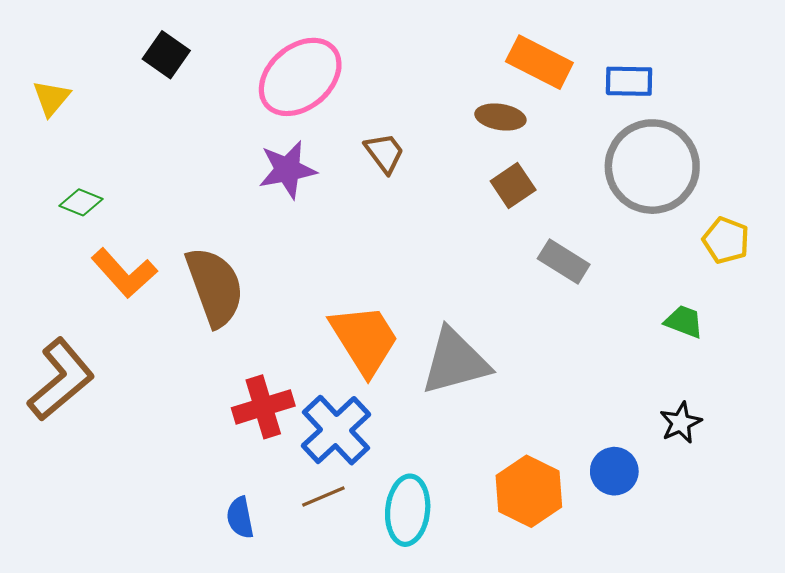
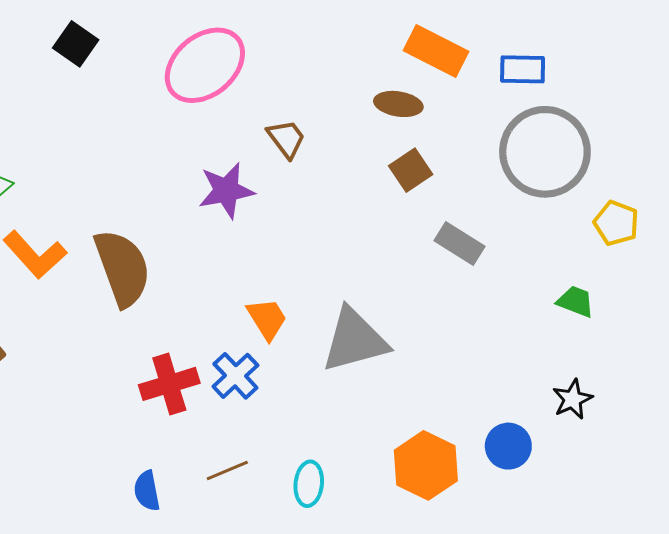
purple star: (288, 170) -> (226, 191), moved
orange trapezoid: (364, 339) -> (267, 319), size x0.6
blue cross: (336, 430) -> (235, 376), moved, size x0.7
cyan ellipse: (408, 510) -> (309, 484), size x0.7

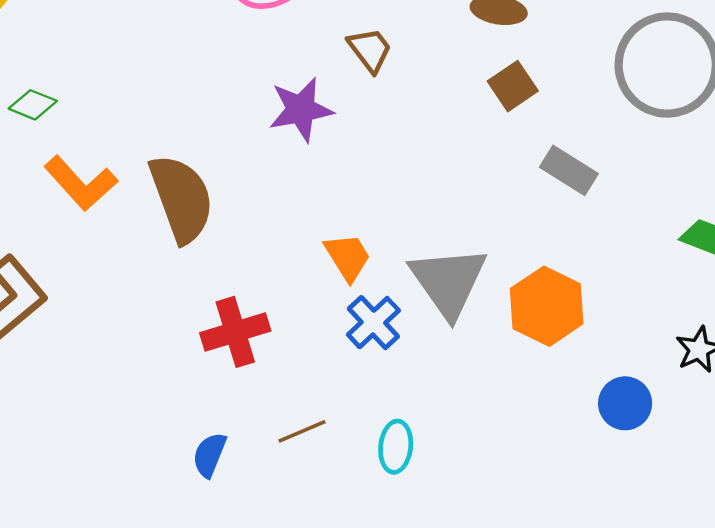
gray triangle: (355, 340) -> (448, 282), turned -50
blue cross: (235, 376) -> (373, 323), moved
orange hexagon: (426, 465) -> (547, 306), moved
blue semicircle: (147, 491) -> (210, 455), turned 33

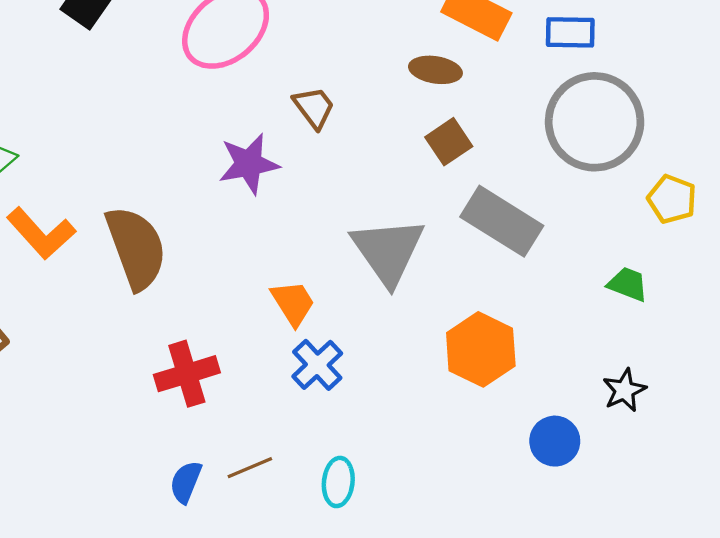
gray rectangle: (569, 170) -> (502, 221), size x1.5
gray triangle: (448, 282) -> (388, 251), moved
blue semicircle: (210, 455) -> (186, 482), moved

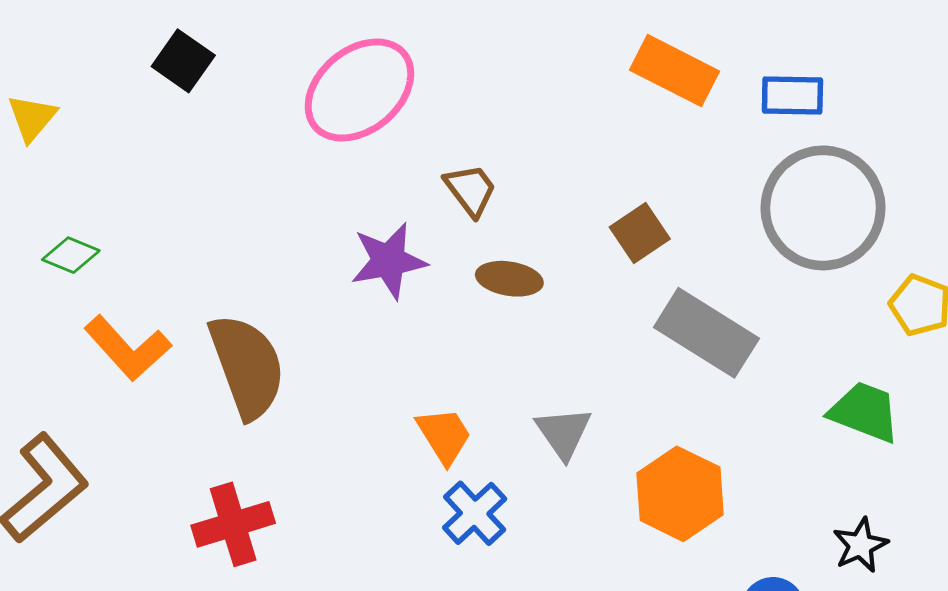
brown ellipse: (435, 70) -> (509, 279), moved
gray triangle: (388, 251) -> (563, 433), moved, size x0.6
green trapezoid: (628, 284) -> (865, 412), size x1.4
red cross: (187, 374) -> (233, 524), moved

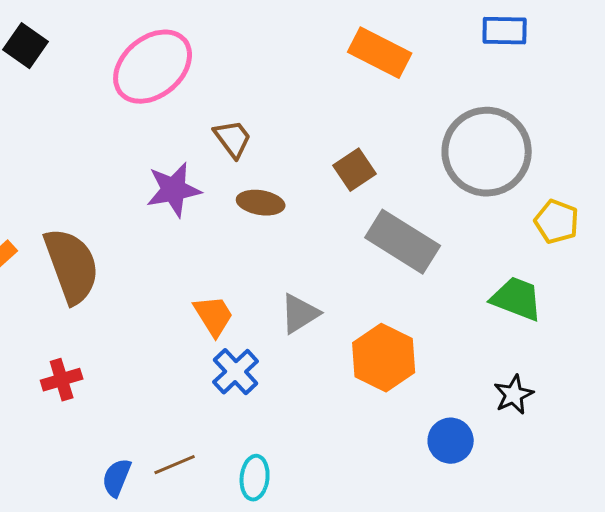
blue rectangle: (792, 96) -> (505, 31), moved
gray triangle: (563, 433) -> (300, 314), turned 33
red cross: (233, 524) -> (62, 380), size x0.7

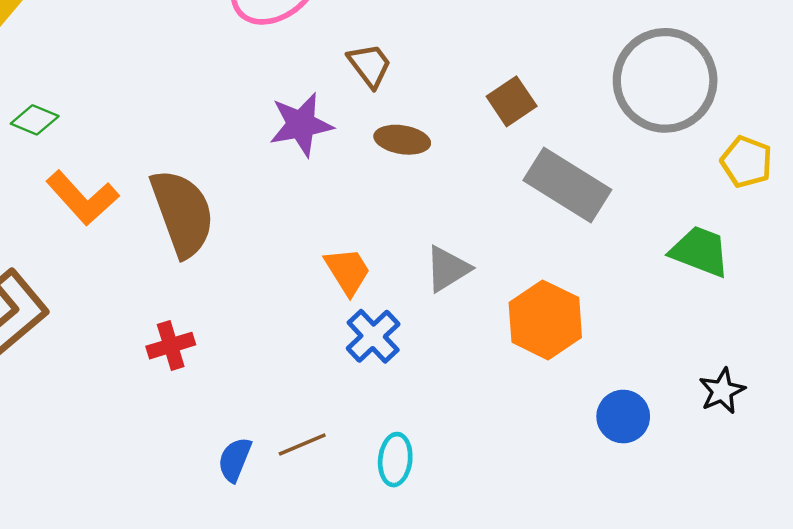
black star: (514, 395) -> (722, 391), moved

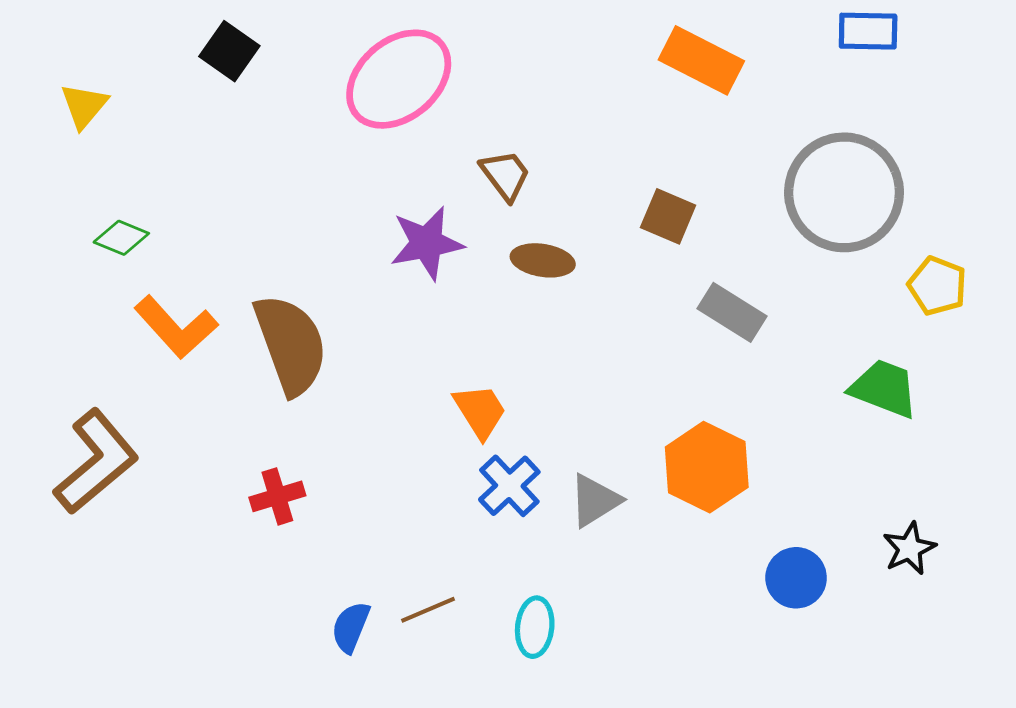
brown square: (512, 101) -> (668, 216), turned -33
gray rectangle: (567, 185) -> (732, 312), size x0.7
gray triangle: (448, 269) -> (595, 500), moved

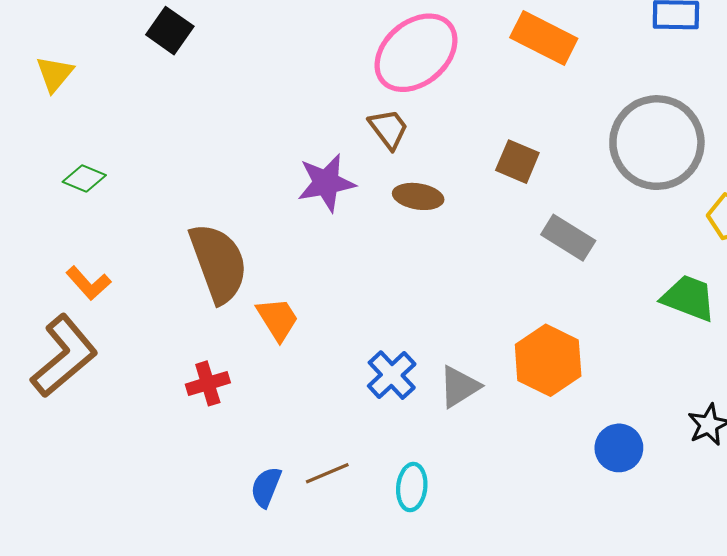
pink ellipse: (399, 79) -> (416, 53), moved
orange L-shape: (176, 327) -> (88, 283), moved, size x0.7
orange trapezoid: (480, 411) -> (278, 319), moved

